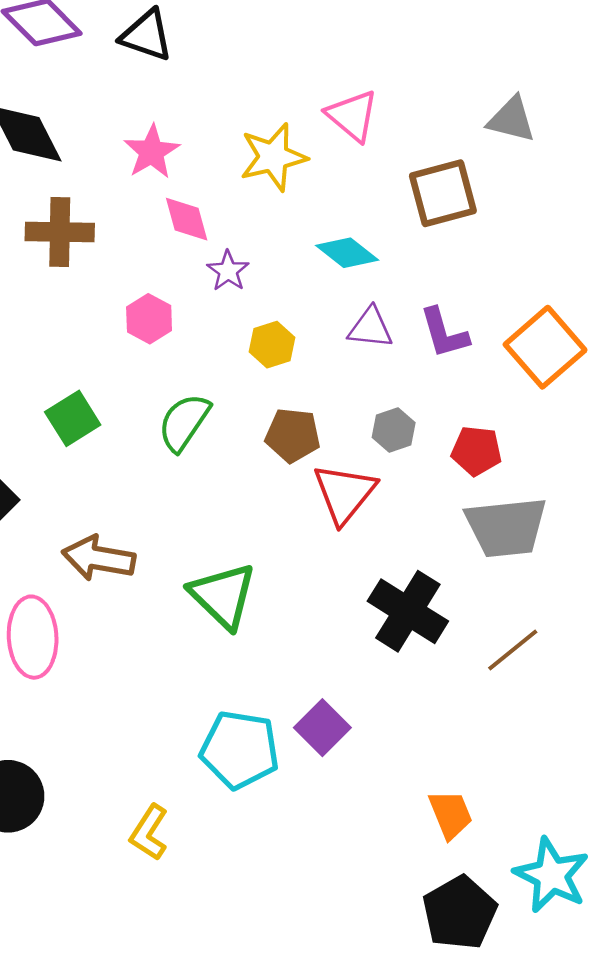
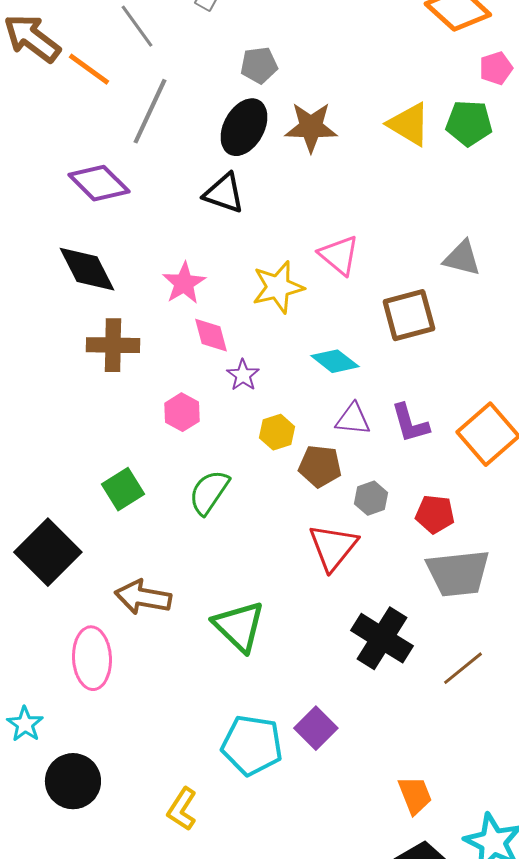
black triangle: (146, 35) -> (224, 193), moved
brown pentagon: (293, 435) -> (320, 466), moved

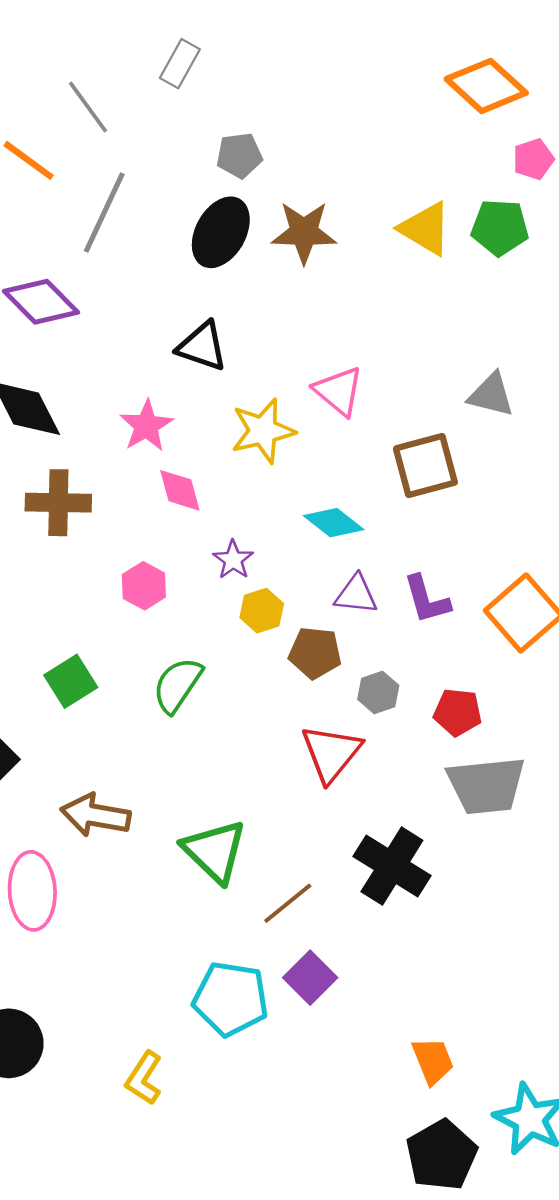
black triangle: (224, 193) -> (202, 346), moved
purple star: (243, 375) -> (233, 560), moved
brown line: (463, 668) -> (288, 903), moved

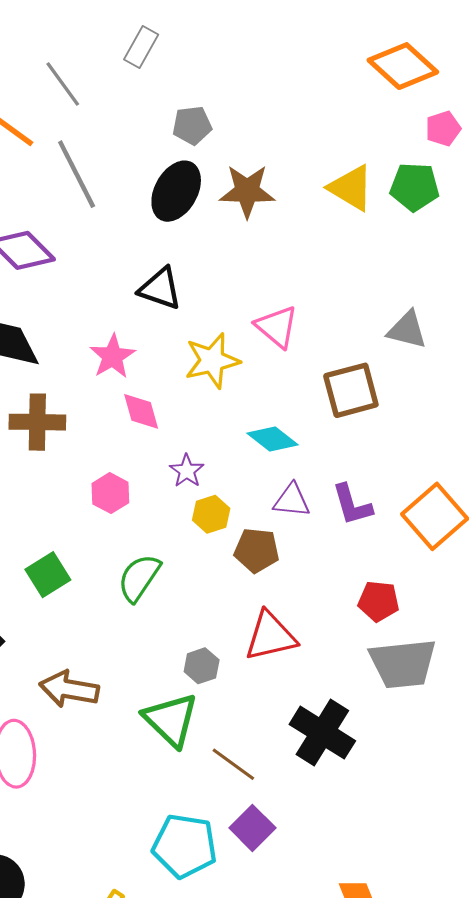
gray line: (104, 212) -> (77, 174), turned -52
gray hexagon: (378, 692) -> (202, 666), moved
red triangle: (331, 753) -> (270, 636), turned 38
brown line: (288, 903) -> (233, 764), turned 75

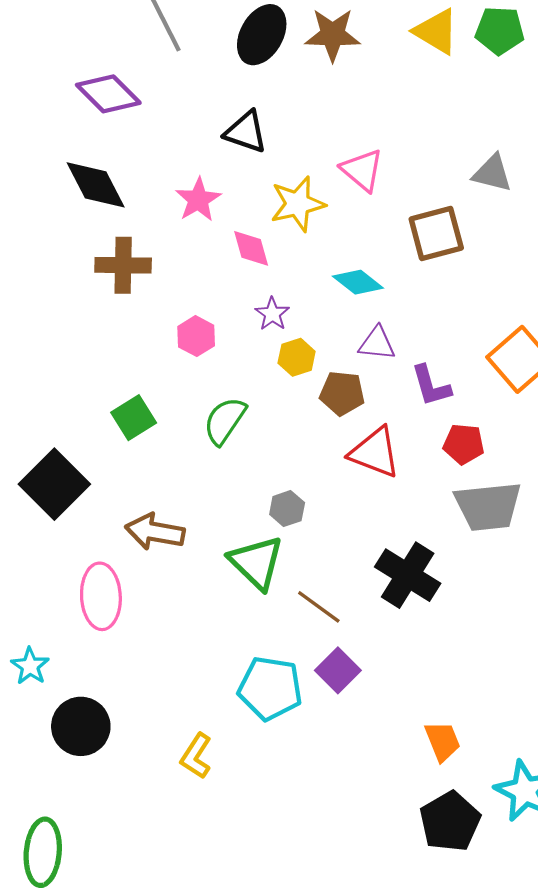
pink diamond: (141, 411) -> (251, 248), moved
purple L-shape: (352, 505) -> (431, 386), moved
red triangle: (270, 636) -> (375, 452), moved, turned 34

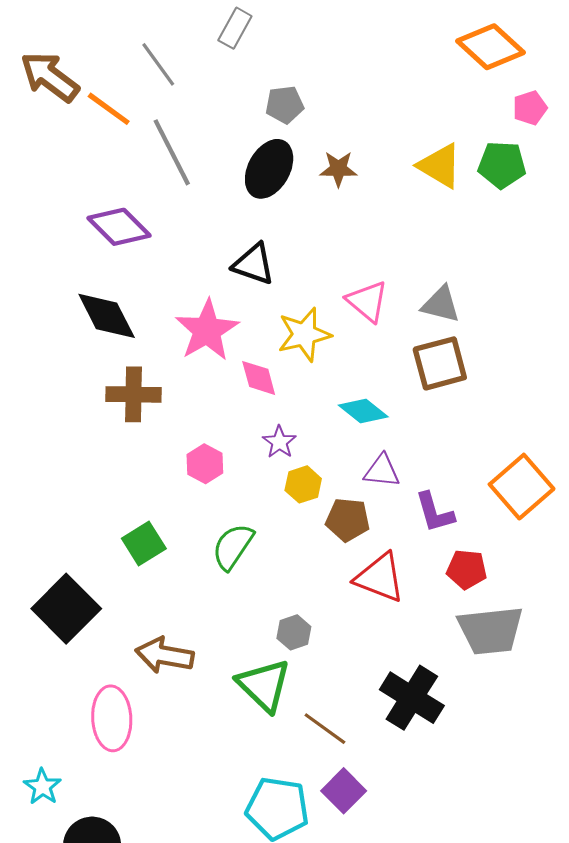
brown star: (333, 35) -> (338, 169), size x0.7
gray triangle: (492, 173) -> (441, 304), moved
pink star: (198, 200) -> (207, 330), size x1.4

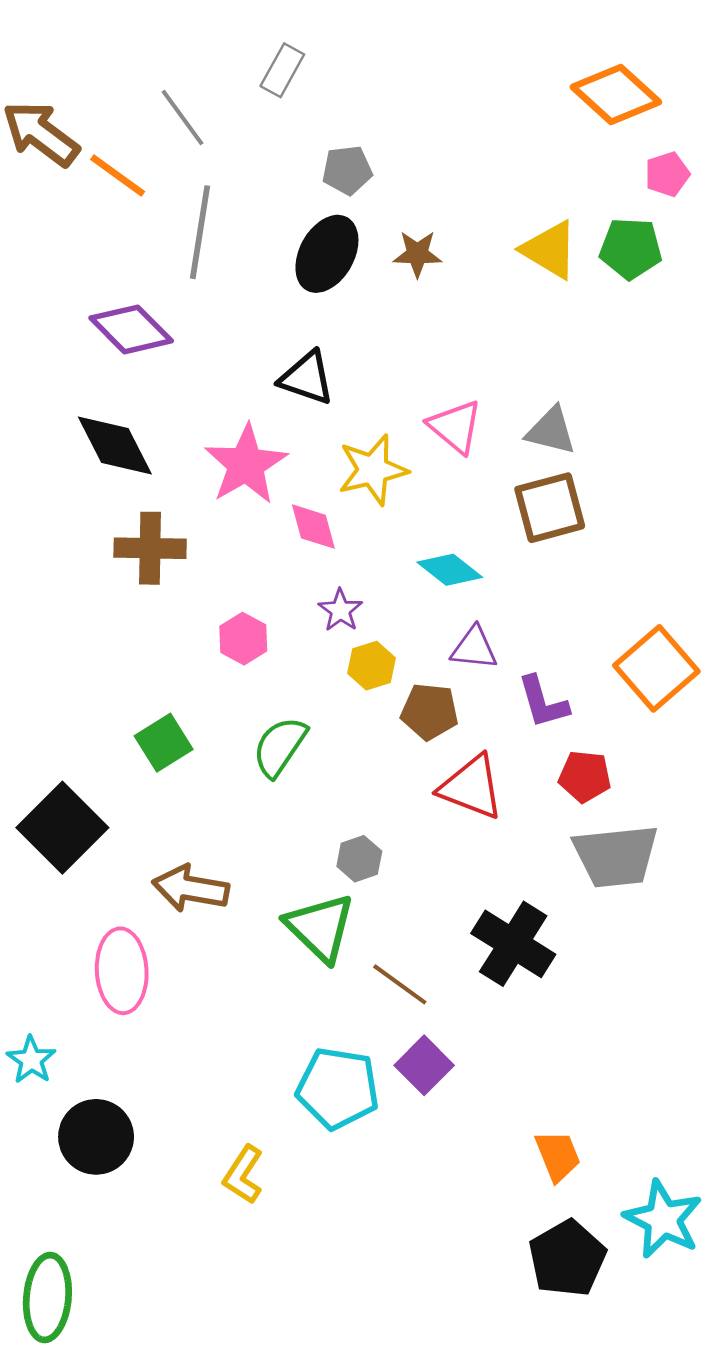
gray line: (172, 152) -> (200, 232), turned 36

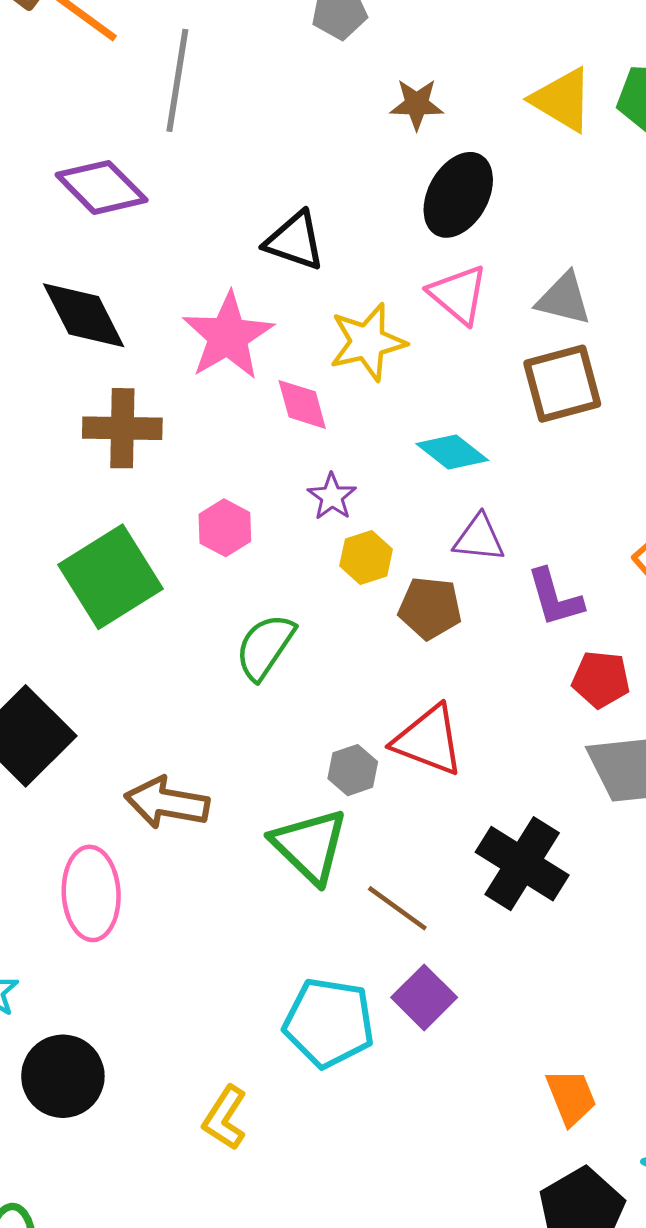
black ellipse: (327, 254) -> (458, 195), moved
green square: (164, 743) -> (110, 577), moved, size x1.6
red triangle: (471, 787) -> (429, 740), moved

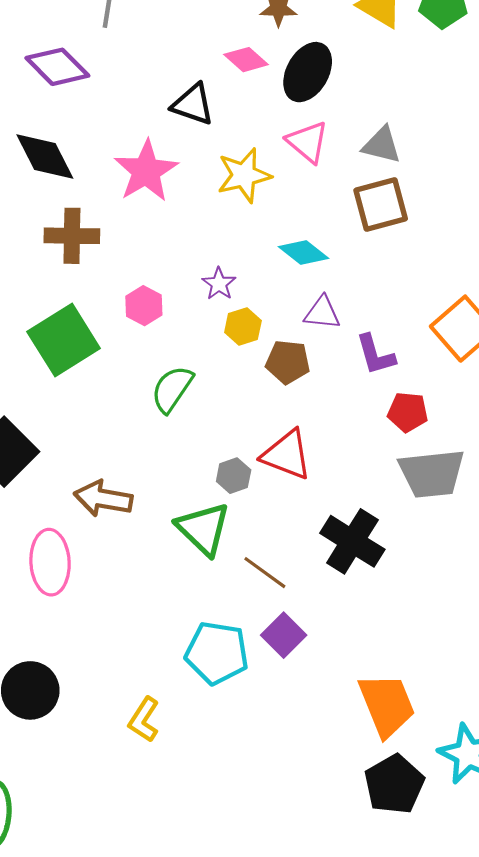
pink diamond: (302, 404) -> (246, 60), moved, turned -33
orange trapezoid: (571, 1097) -> (387, 705), size x1.6

